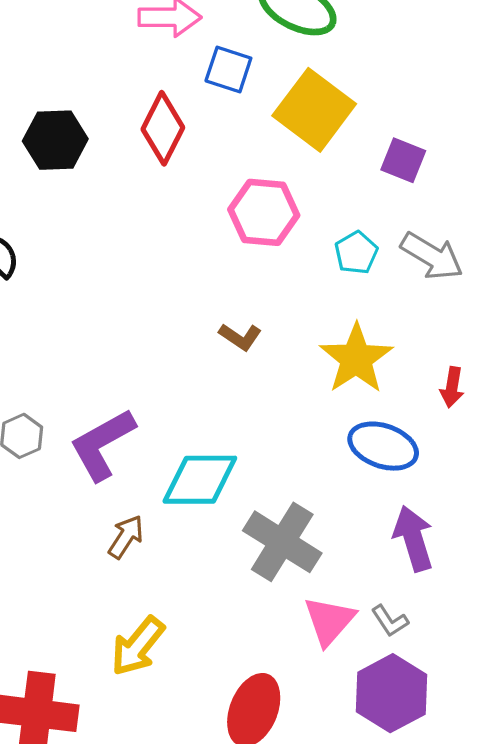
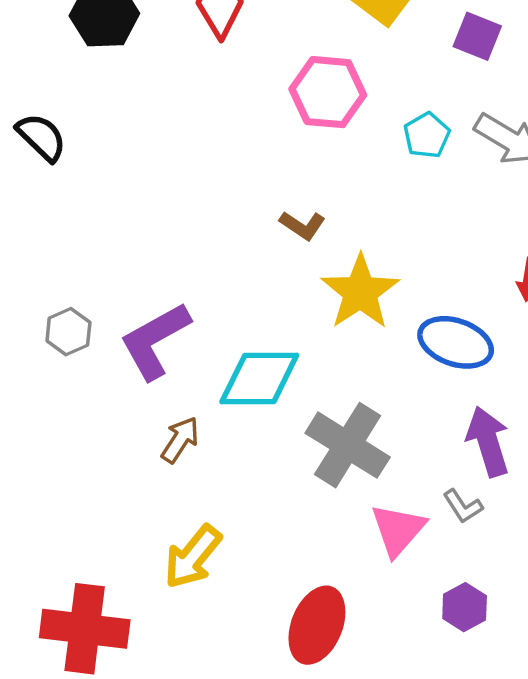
yellow star: (356, 359) -> (360, 292), moved
gray L-shape: (390, 621) -> (463, 506), moved
purple hexagon: (392, 693) -> (465, 607), size x0.6

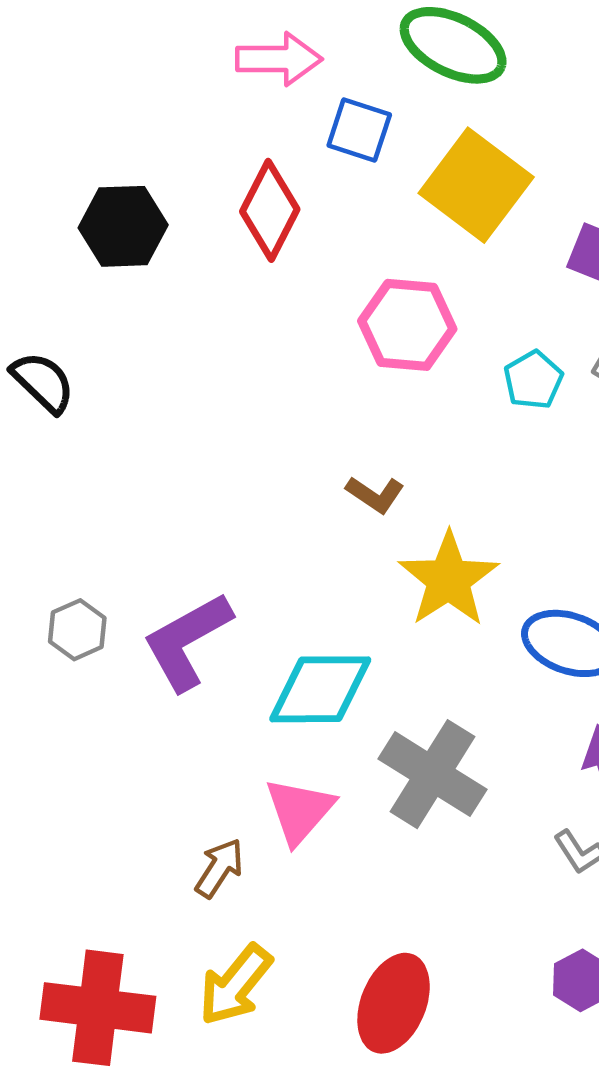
brown arrow: (180, 440) -> (219, 868), moved
pink triangle: (398, 530) -> (300, 811), moved
yellow arrow: (193, 557) -> (235, 985), moved

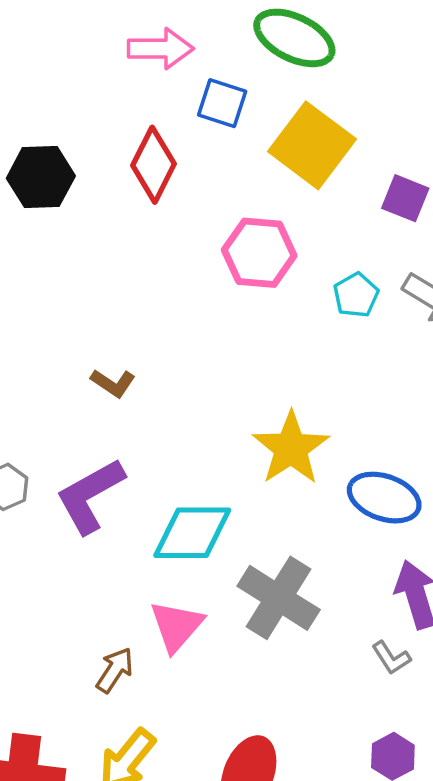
brown L-shape: (375, 494) -> (113, 383), moved

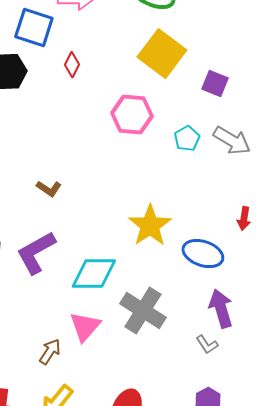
blue square: (222, 103) -> (34, 28), moved, size x1.4
red diamond: (153, 165) -> (72, 65), size x0.6

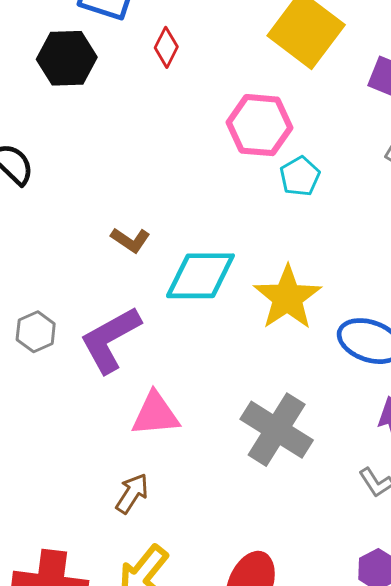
cyan pentagon: (187, 139) -> (300, 176), moved
cyan diamond: (94, 274) -> (200, 276), moved
pink triangle: (85, 327) -> (155, 414), moved, turned 44

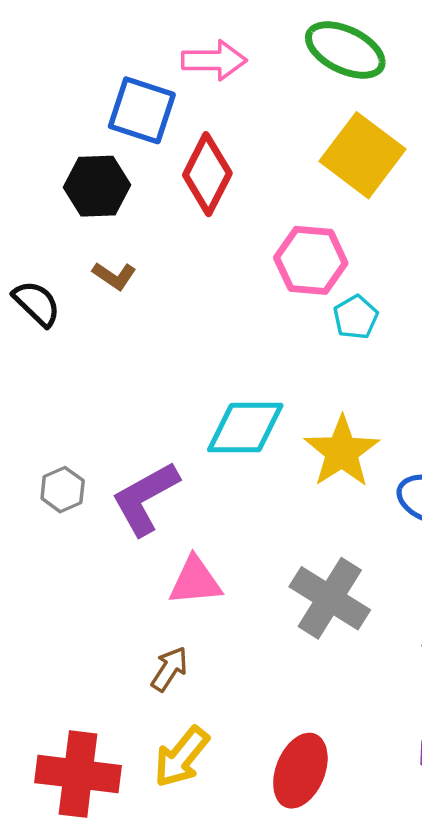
red diamond: (166, 47) -> (207, 174), size x1.8
brown L-shape: (130, 240) -> (114, 276), moved

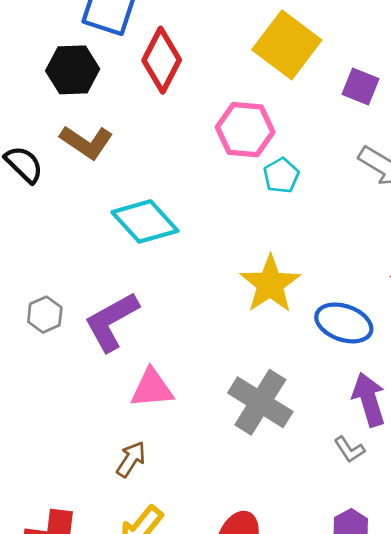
brown L-shape: (114, 276) -> (87, 142), size x1.5
cyan diamond: (245, 428) -> (145, 221), moved, turned 48

